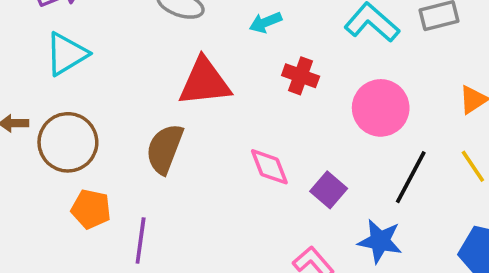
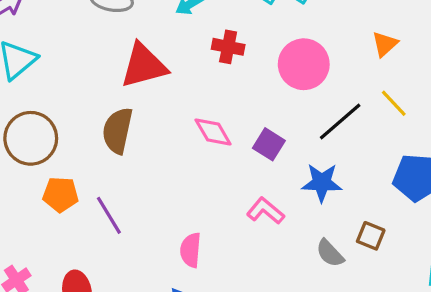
black line: (411, 177) -> (340, 122), turned 30
purple line: (141, 240) -> (109, 215), turned -30

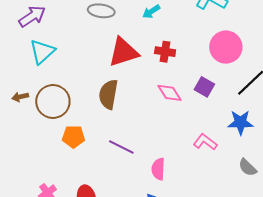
red cross: (228, 47) -> (165, 52), moved
purple square: (269, 144) -> (204, 87), moved
purple line: (109, 215) -> (121, 147), moved, turned -30

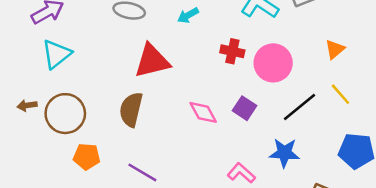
red cross: (165, 52) -> (232, 51), moved

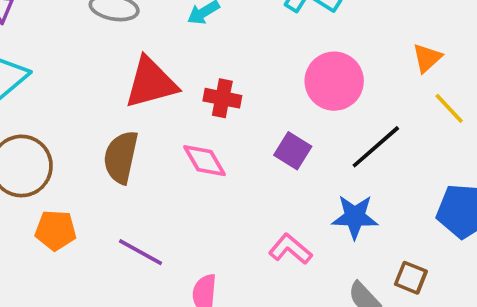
red cross: (232, 51) -> (222, 98), moved
yellow line: (340, 94) -> (449, 108), moved
pink diamond: (203, 112) -> (204, 161), moved

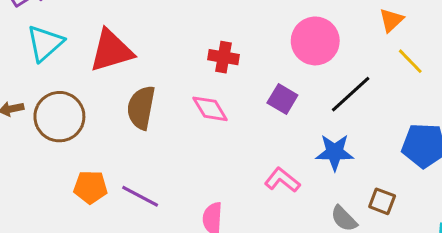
red triangle: (151, 83) -> (111, 51), moved
orange pentagon: (56, 230) -> (90, 187), moved
purple line: (140, 252) -> (140, 196), moved

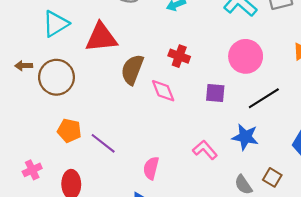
purple square: (282, 99) -> (215, 93), turned -36
brown semicircle: (141, 108) -> (132, 70), moved

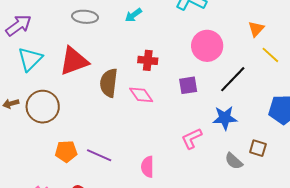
pink L-shape: (205, 150) -> (192, 138), turned -60

